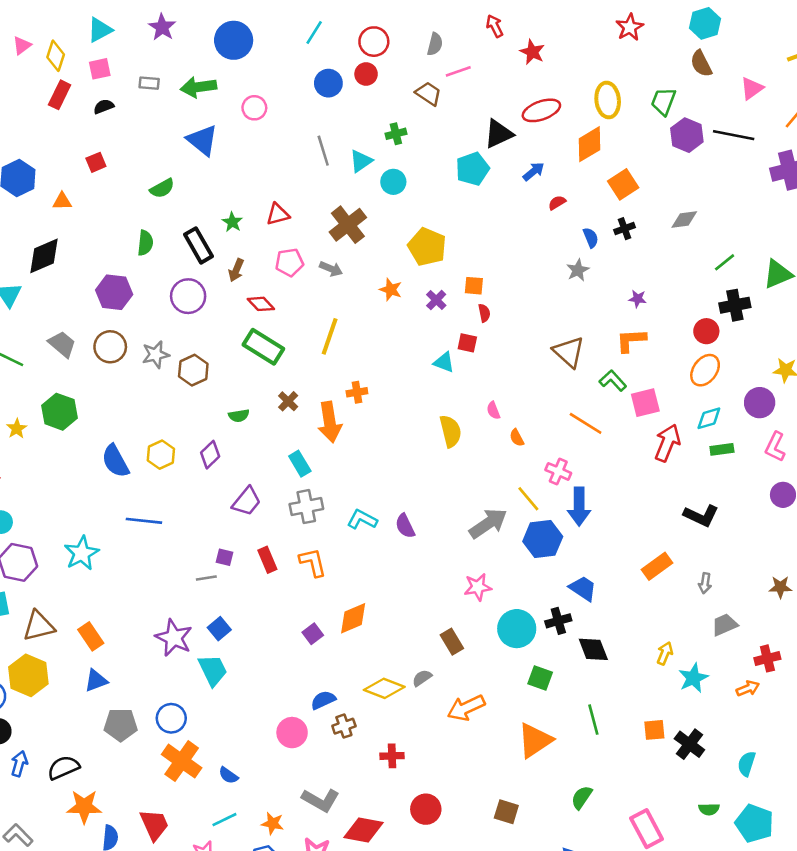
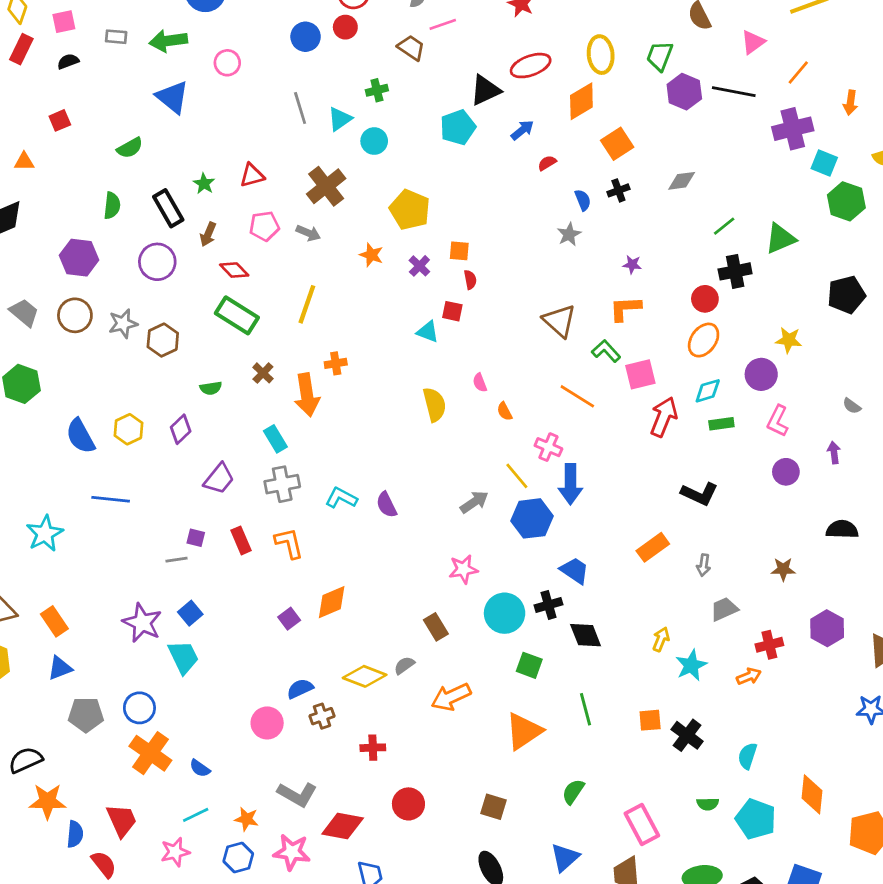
gray arrow: (488, 523) -> (474, 502), size x0.7

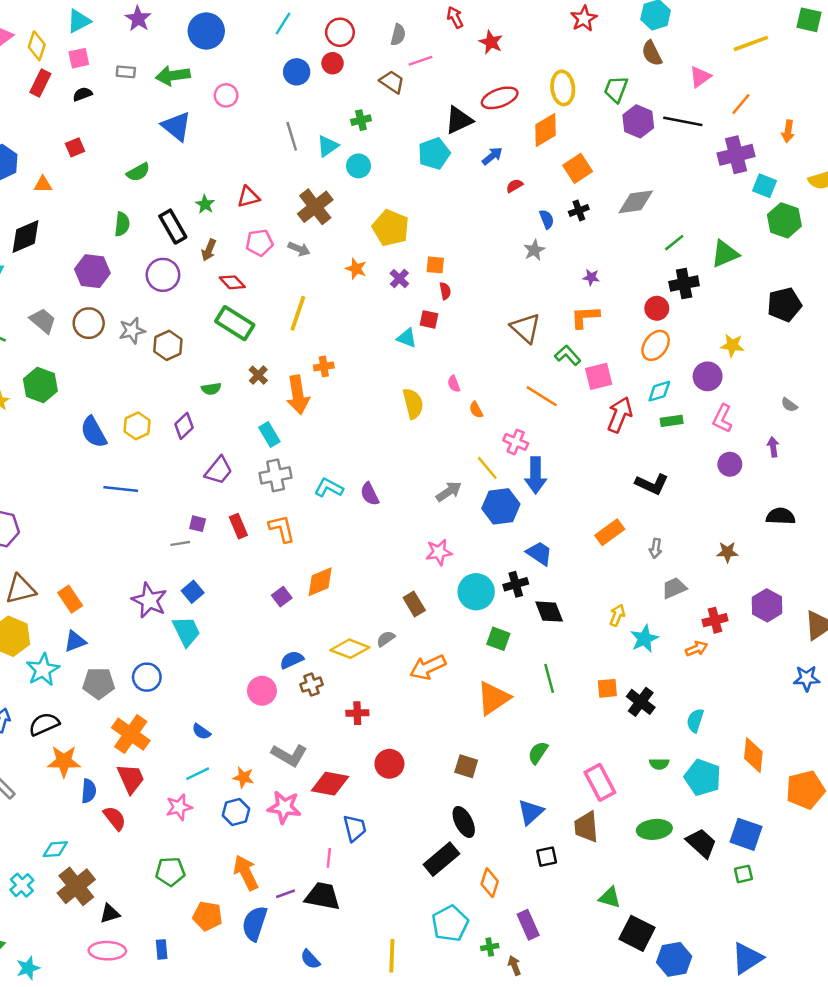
gray diamond: (682, 181) -> (636, 202), size x1.4
cyan star: (45, 534) -> (43, 670), moved
orange cross: (150, 753) -> (131, 734), moved

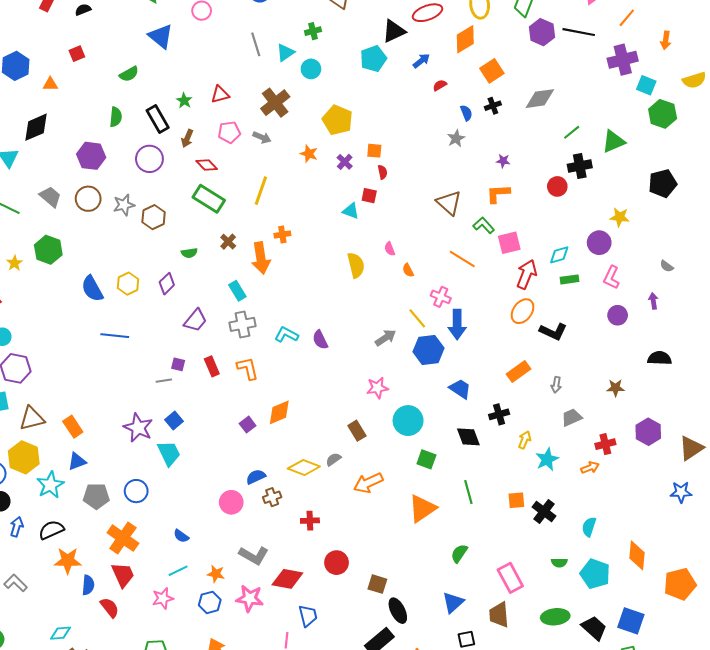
orange ellipse: (656, 345) -> (523, 311), moved
black cross: (516, 584) -> (499, 414), moved
brown square: (466, 766) -> (377, 584), moved

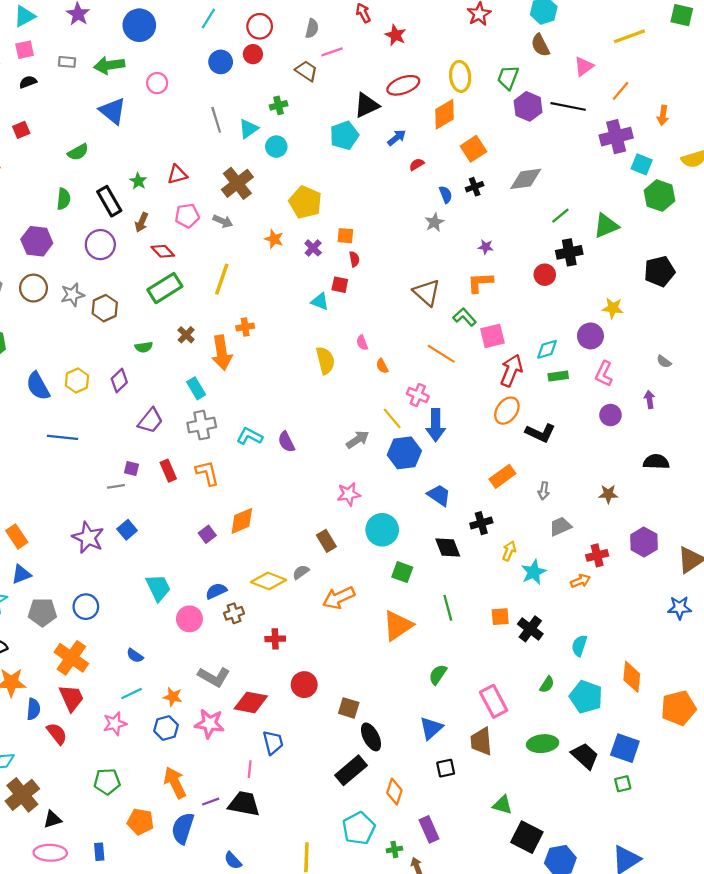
green rectangle: (209, 199) -> (165, 288), turned -64
cyan trapezoid: (169, 453) -> (158, 588), moved
green semicircle: (559, 563) -> (547, 685), turned -56

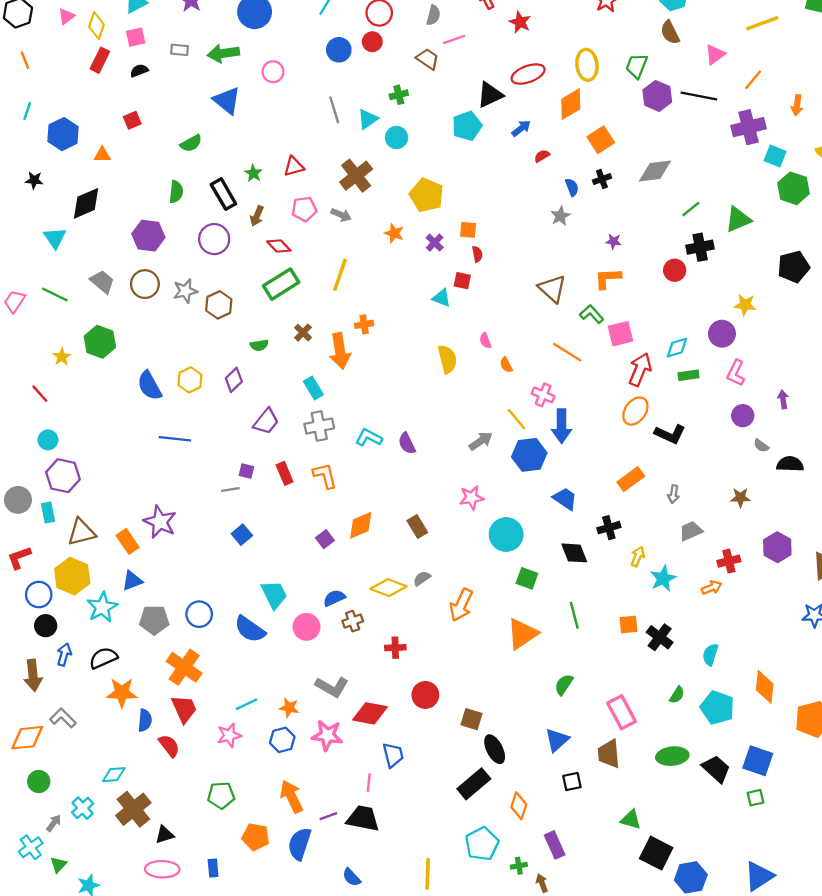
gray semicircle: (664, 362) -> (761, 446), moved
purple star: (88, 538) -> (160, 522), moved
brown rectangle: (326, 541) -> (417, 526), moved
orange arrow: (339, 598) -> (461, 605), turned -40
blue semicircle: (135, 656) -> (250, 629), moved, size x1.8

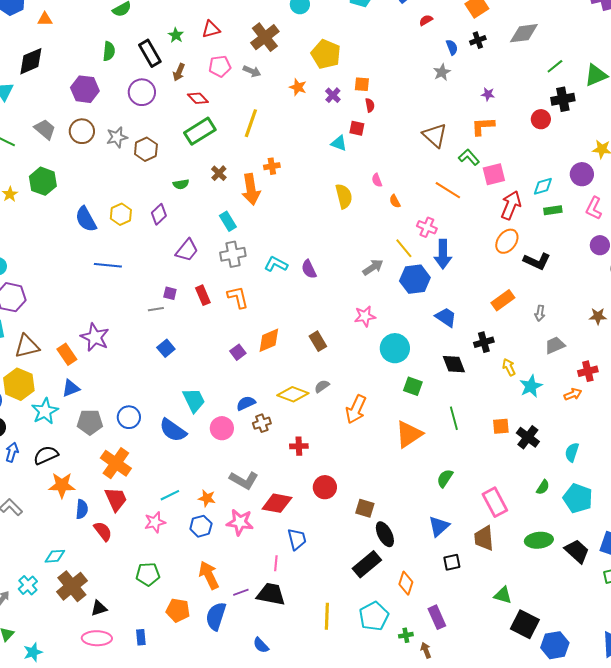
yellow arrow: (638, 556) -> (509, 367), turned -48
yellow line: (428, 874) -> (327, 616), moved

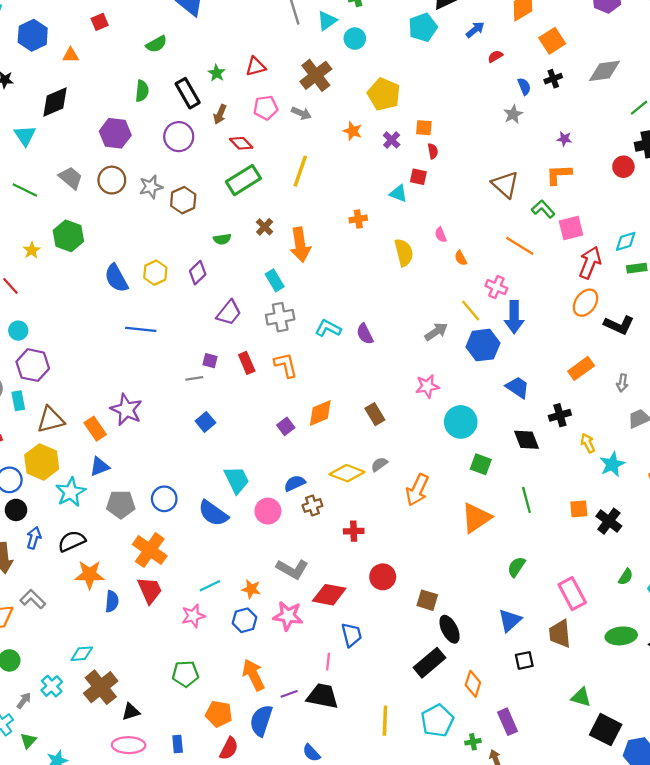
orange cross: (272, 166) -> (358, 219), moved
red semicircle: (103, 531) -> (229, 748), moved, turned 65

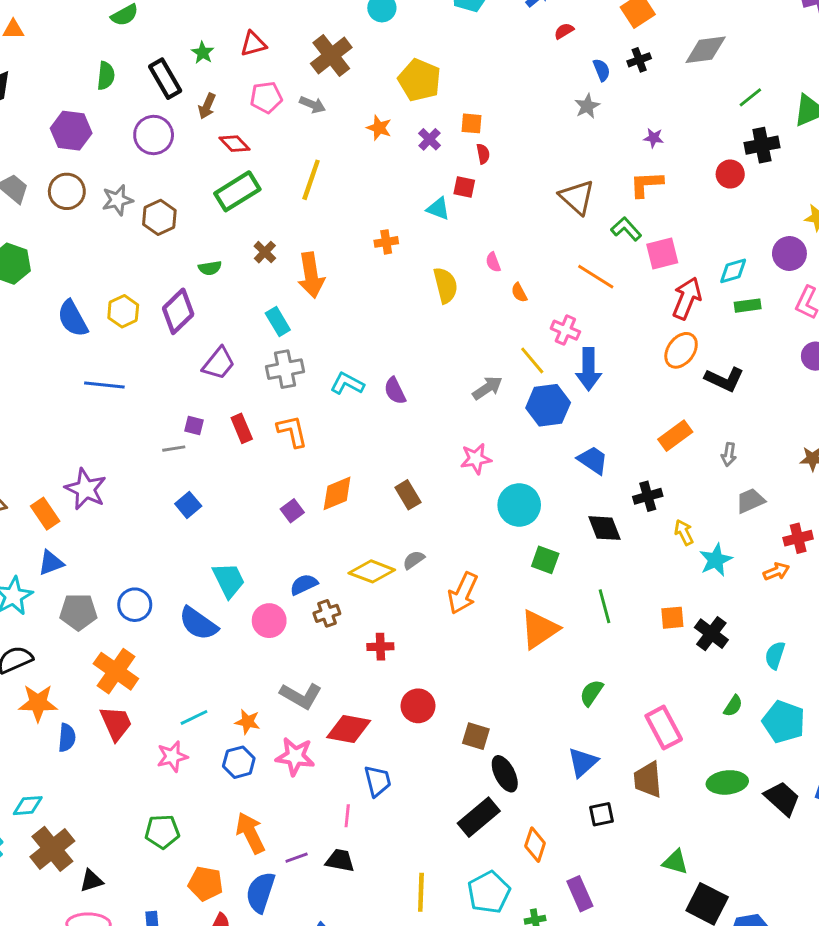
purple diamond: (198, 273) -> (178, 311), size x1.4
black trapezoid: (322, 696) -> (340, 860), size x0.7

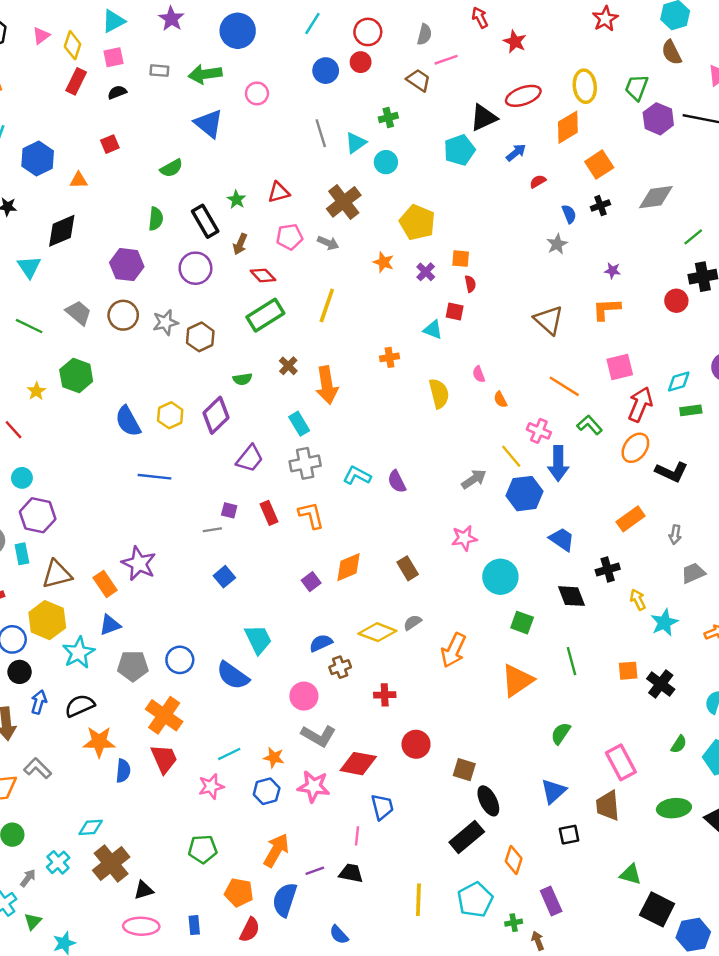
green L-shape: (626, 229) -> (590, 425), moved
pink circle: (269, 621) -> (304, 696), moved
orange arrow: (250, 833) -> (276, 850), turned 56

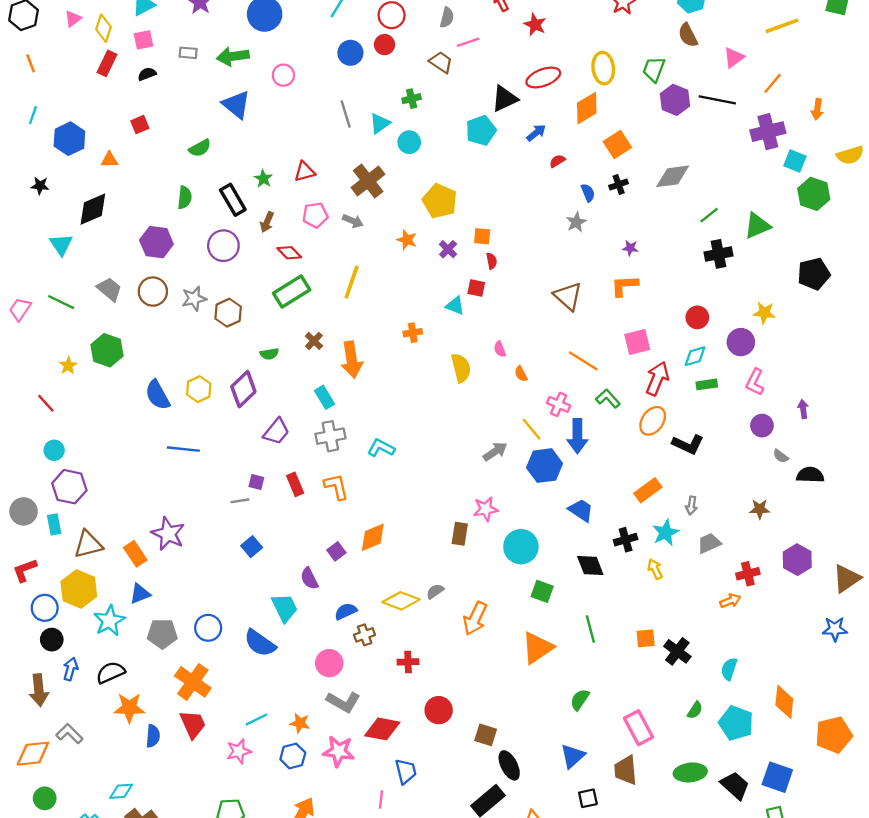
red circle: (676, 301) -> (697, 317), moved
purple semicircle: (397, 482) -> (309, 578), moved
brown rectangle: (408, 568) -> (460, 534), moved, turned 40
cyan star: (664, 623) -> (666, 533), moved

